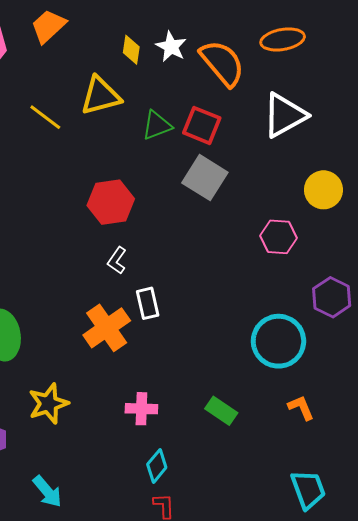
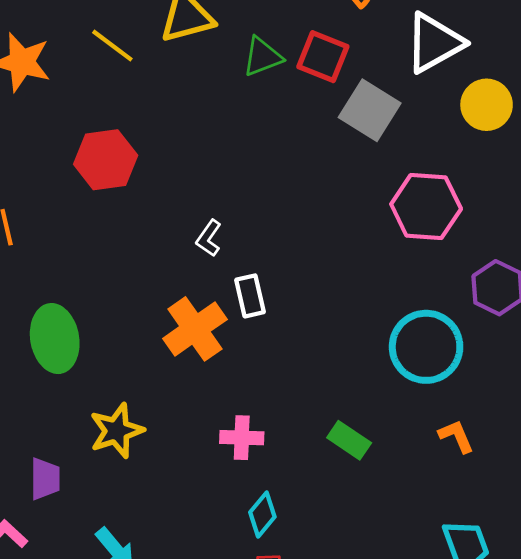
gray square: (205, 178) -> (370, 110), moved
yellow circle: (323, 190) -> (487, 105), moved
red hexagon: (111, 202) -> (106, 160), moved
pink hexagon: (278, 237) -> (426, 207), size x1.4

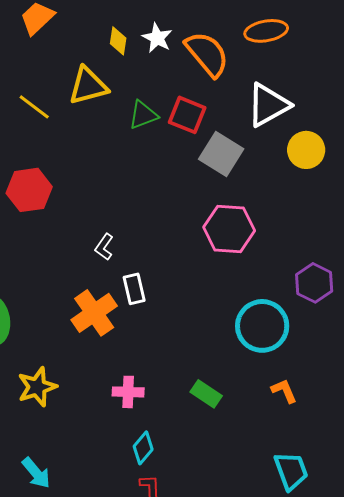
pink hexagon: (426, 207) -> (229, 229), moved

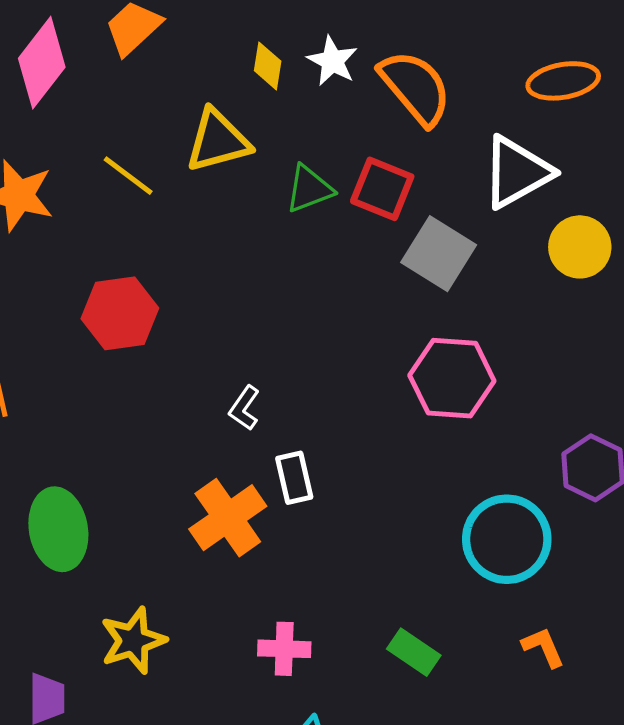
orange ellipse: (266, 31) -> (563, 81), moved

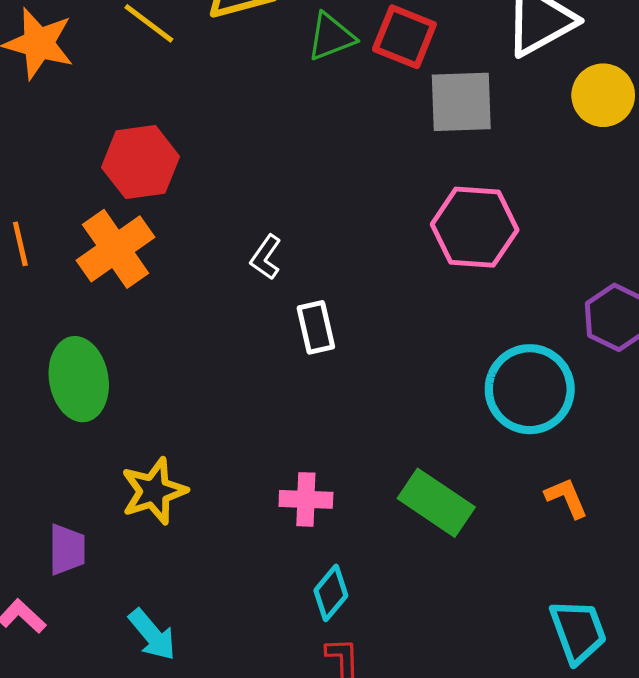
gray square: (439, 254) -> (461, 102), turned -34
orange cross: (228, 518) -> (115, 249), moved
green rectangle: (414, 652) -> (436, 503), size x1.4

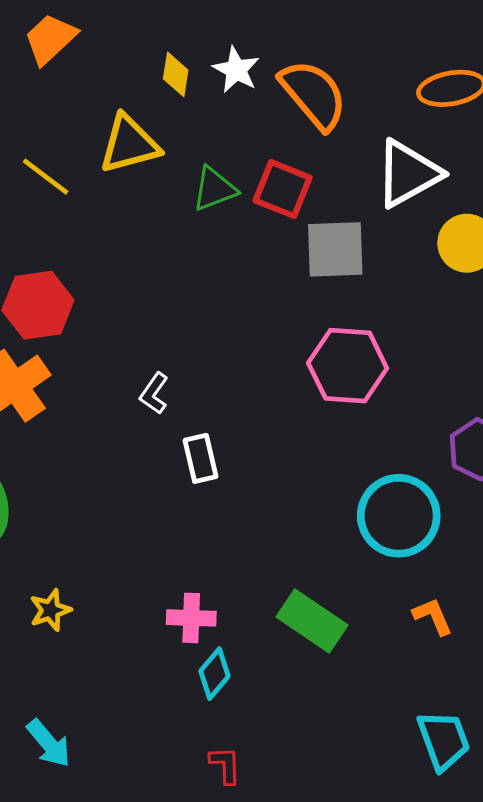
yellow star: (154, 491) -> (50, 610), size x0.7
cyan diamond: (331, 593) -> (214, 674), moved

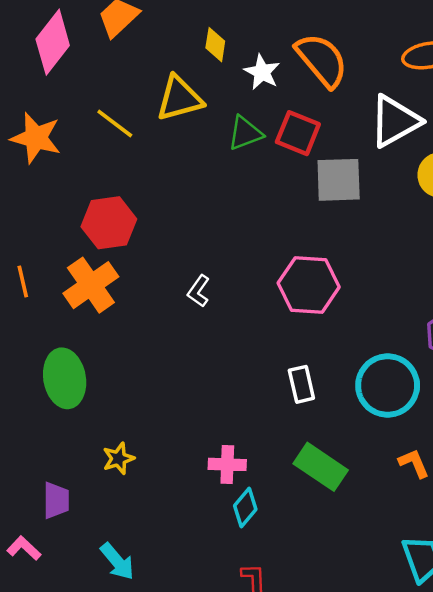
white star: (236, 70) -> (262, 72), moved
pink hexagon: (348, 366) -> (309, 285), moved
white rectangle: (200, 458) -> (301, 384), moved

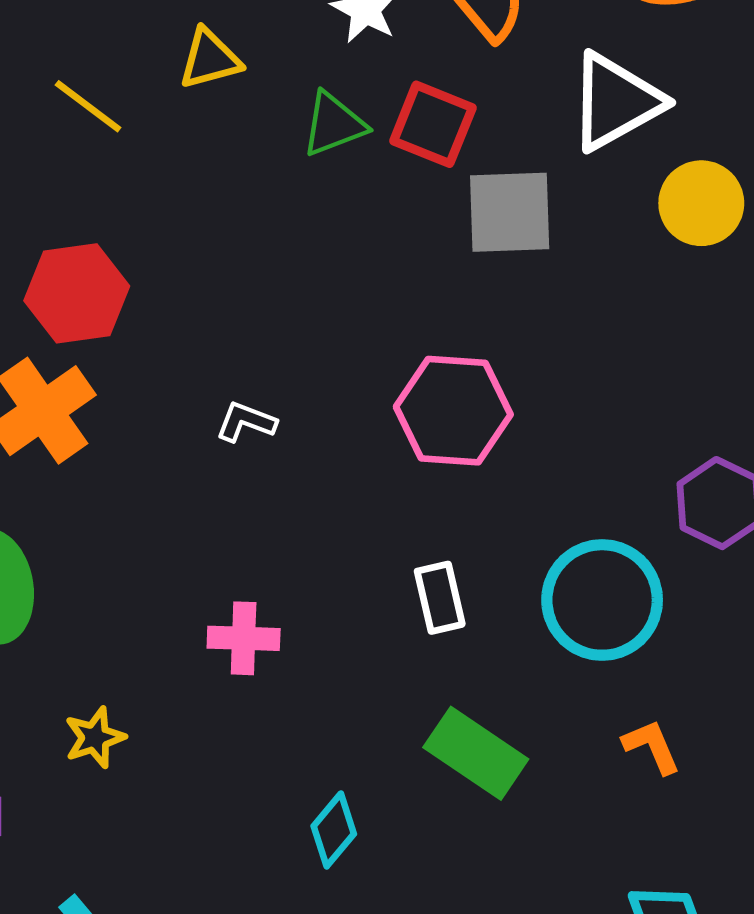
yellow triangle: (179, 98) -> (210, 59), size x0.7
white L-shape: (199, 291) -> (246, 422), turned 76
pink cross: (227, 464) -> (244, 638), moved

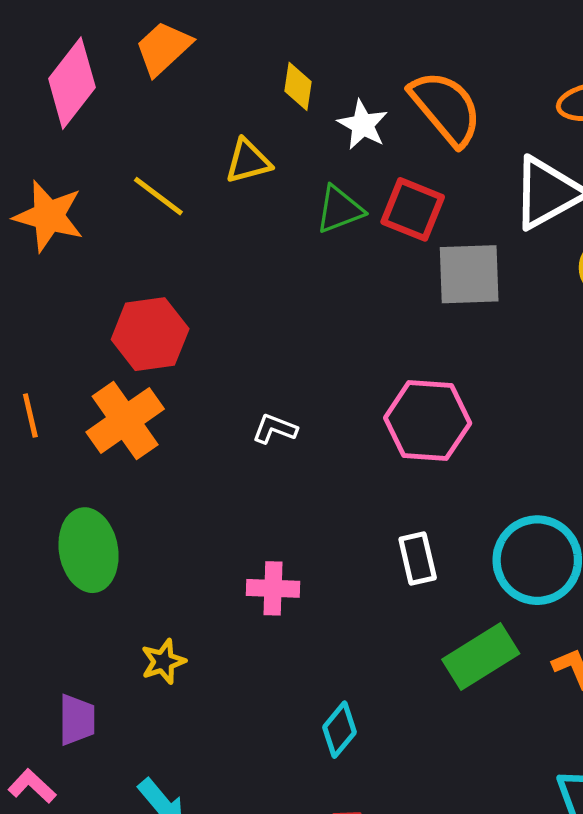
green rectangle: (476, 753) -> (481, 657), moved, turned -66

